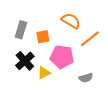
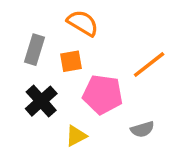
orange semicircle: (71, 21) -> (83, 23), moved
yellow triangle: (44, 73) -> (76, 136), moved

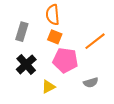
orange semicircle: (83, 23) -> (53, 15), turned -126
orange square: (71, 61) -> (55, 37), moved, turned 32

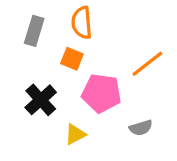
gray rectangle: (22, 32) -> (34, 31), moved
orange square: (55, 37) -> (72, 59), moved

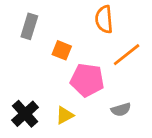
orange semicircle: (82, 23) -> (104, 19), moved
black cross: (41, 100) -> (25, 114), moved

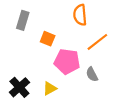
gray semicircle: (121, 110) -> (92, 74), moved, turned 80

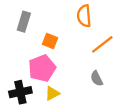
pink pentagon: (67, 61) -> (42, 68), moved, turned -30
black cross: (19, 87) -> (20, 92), turned 30

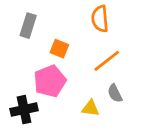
orange line: (102, 44) -> (107, 61), moved
yellow triangle: (52, 93) -> (90, 108), moved, turned 35

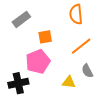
gray rectangle: (28, 26) -> (21, 19), turned 36
orange square: (59, 49) -> (45, 37), turned -32

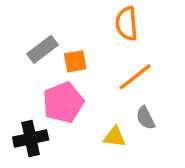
gray rectangle: (21, 19) -> (43, 49), moved

